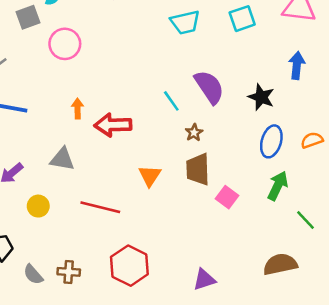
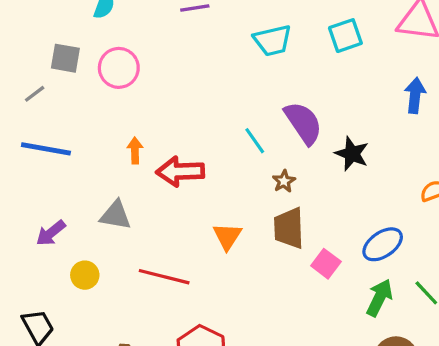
gray square: (28, 17) -> (65, 58), moved, turned 30
black star: (261, 97) -> (352, 154), moved
blue ellipse: (271, 141) -> (383, 244), moved, turned 40
green arrow: (278, 186) -> (379, 298), moved

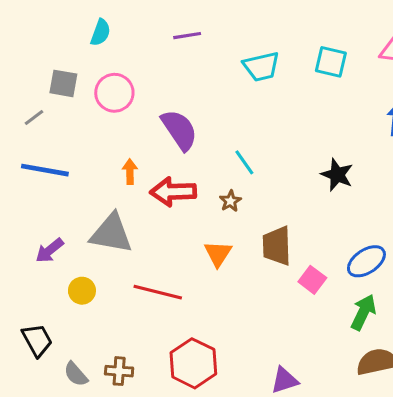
cyan square: (345, 36) -> (331, 62), turned 32
purple semicircle: (303, 123) -> (179, 130), moved
brown star: (284, 181) -> (230, 201), moved
gray triangle: (116, 215) -> (111, 233), size x1.4

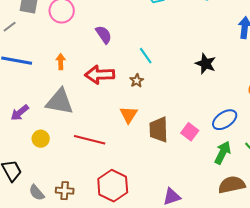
purple semicircle: (179, 130) -> (104, 35), size x0.7
orange arrow: (130, 172) -> (61, 62), moved
brown trapezoid: (277, 246) -> (159, 130), moved

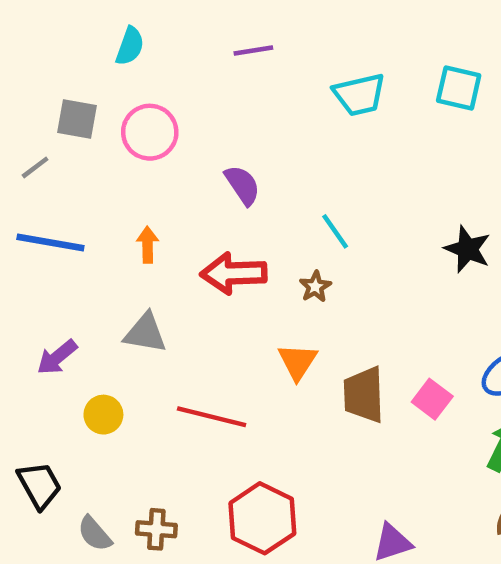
gray triangle: (60, 102) -> (145, 333), size x0.7

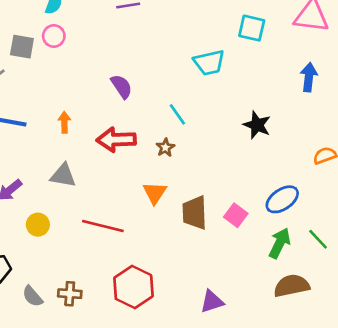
cyan trapezoid: (359, 95) -> (209, 63), moved
pink circle: (150, 132) -> (54, 36), moved, size x0.7

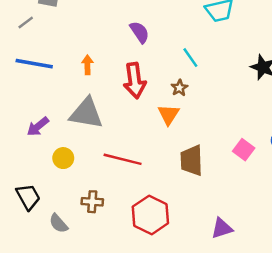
red arrow: (116, 140) -> (135, 81), turned -96
gray triangle: (63, 175) -> (86, 113), size x1.4
orange triangle: (155, 193) -> (169, 114), moved
brown trapezoid: (195, 213) -> (192, 160), moved
brown cross: (70, 294) -> (92, 202), moved

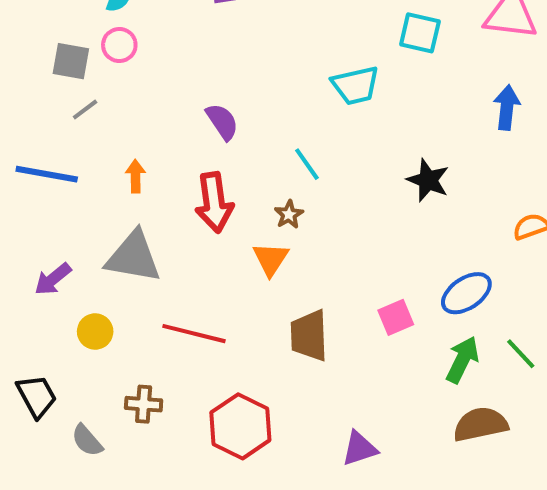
gray line: (26, 22) -> (85, 110), moved
pink square: (244, 150) -> (396, 317), turned 30

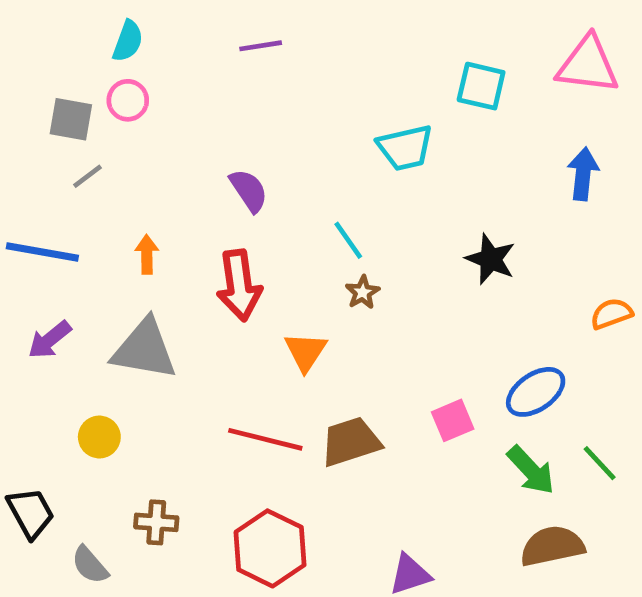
brown star: (289, 214) -> (363, 292), moved
purple arrow: (53, 279) -> (50, 340), moved
red line: (194, 334) -> (265, 439), moved
brown trapezoid: (309, 336) -> (351, 442), turned 74
green arrow: (462, 360) -> (531, 470), turned 111

